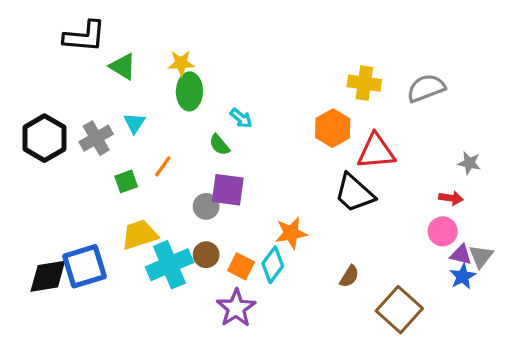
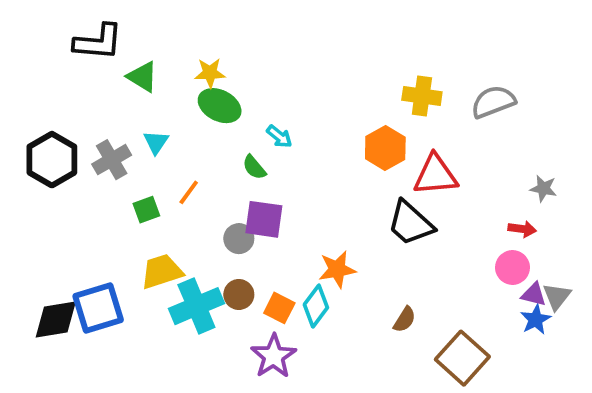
green ellipse: (189, 91) -> (220, 106), turned -64

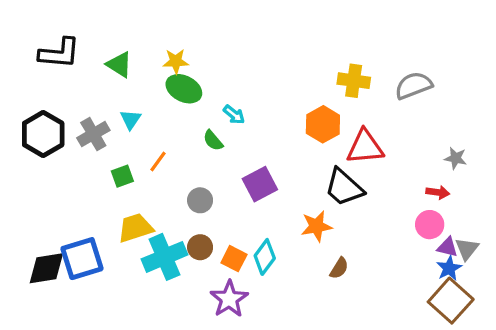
black L-shape: (98, 42) -> (59, 53), moved
purple square: (264, 219) -> (260, 184), moved, turned -36
orange star: (337, 269) -> (316, 226), moved
brown square: (462, 358) -> (451, 301), moved

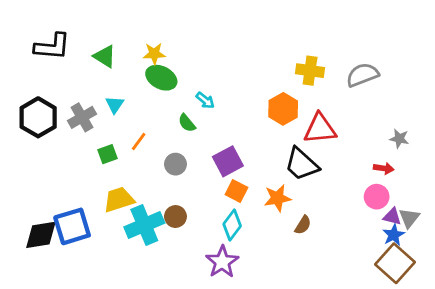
gray circle: (200, 200) -> (175, 164), moved
orange square: (234, 259) -> (236, 191), moved
brown semicircle: (339, 268) -> (303, 225), moved
purple star: (229, 299) -> (222, 262), moved

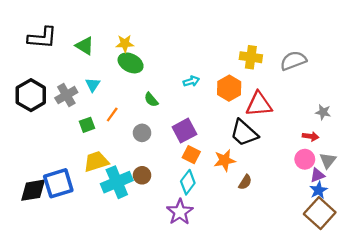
cyan arrow: (205, 100) -> (191, 81), moved, turned -56
purple triangle: (392, 217) -> (317, 175), turned -35
gray triangle: (409, 218) -> (328, 160), moved

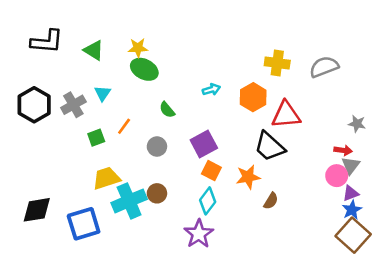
gray triangle: (328, 160) -> (351, 166), moved
blue square: (58, 183) -> (84, 224), moved

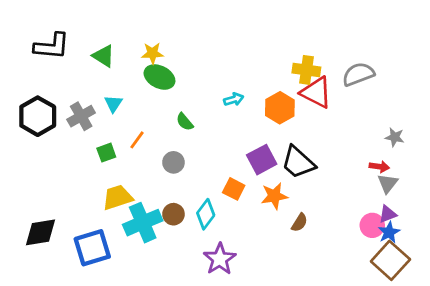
red triangle: (286, 115) -> (316, 92), moved, turned 32
purple square: (204, 144) -> (262, 160), moved
pink circle: (337, 176) -> (372, 225), moved
cyan diamond: (208, 201) -> (206, 214), moved

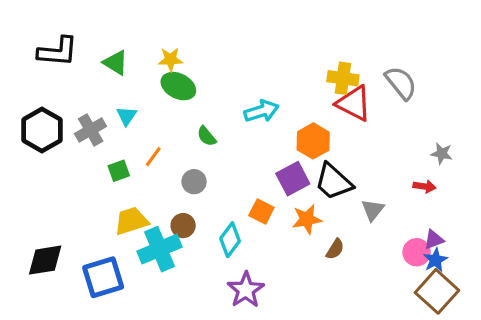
gray semicircle: (358, 74) -> (401, 83), turned 72
cyan arrow: (234, 99) -> (261, 111), size x1.5
orange hexagon: (280, 108) -> (313, 141), moved
gray triangle: (388, 183) -> (373, 210), moved
brown circle: (173, 214) -> (183, 226), moved

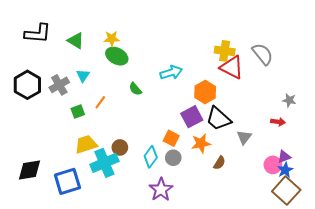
gray circle: (194, 182) -> (173, 158), moved

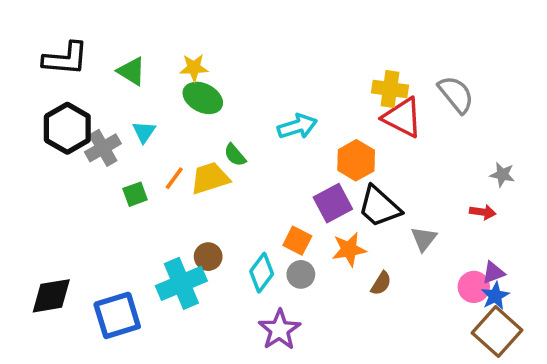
black hexagon: (27, 85) -> (67, 128), moved
yellow trapezoid: (86, 144) -> (210, 178), moved

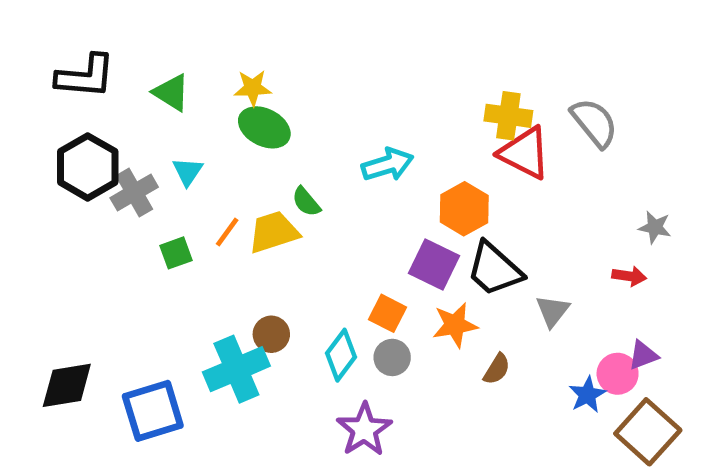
purple square: (333, 203) -> (434, 265), turned -36
blue star: (495, 296) -> (587, 395), moved

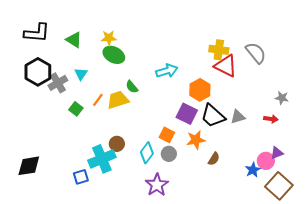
green square: (176, 253) -> (76, 109), turned -32
gray triangle: (553, 311) -> (238, 117), moved, turned 35
blue square: (153, 411) -> (81, 177), moved, size x0.6

